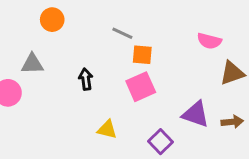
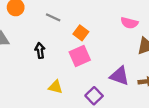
gray line: (122, 33) -> (53, 17), moved
orange square: (142, 55) -> (81, 33), turned 32

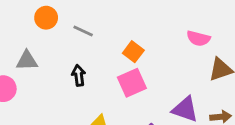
gray line: (53, 17) -> (83, 31), moved

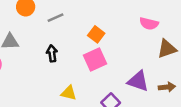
gray line: (83, 31) -> (56, 18), turned -49

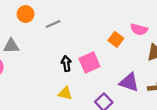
orange square: (96, 34) -> (116, 39), moved
black arrow: (52, 54) -> (66, 64), moved

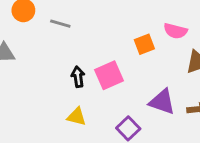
gray line: (53, 24) -> (60, 24), turned 40
orange square: (116, 39) -> (144, 44), turned 32

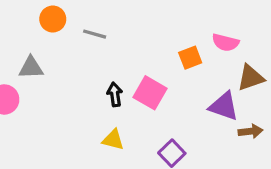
pink square: (109, 75) -> (150, 93), turned -36
purple triangle: (162, 102) -> (224, 106), moved

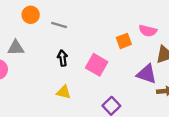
black arrow: (115, 94) -> (62, 58), moved
yellow triangle: (113, 140) -> (64, 92), moved

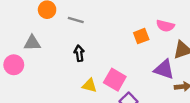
pink square: (97, 65) -> (115, 80), moved
yellow triangle: (64, 92) -> (90, 85), moved

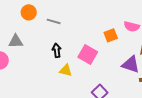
pink square: (115, 80) -> (88, 54), moved
yellow triangle: (90, 85) -> (66, 70), moved

